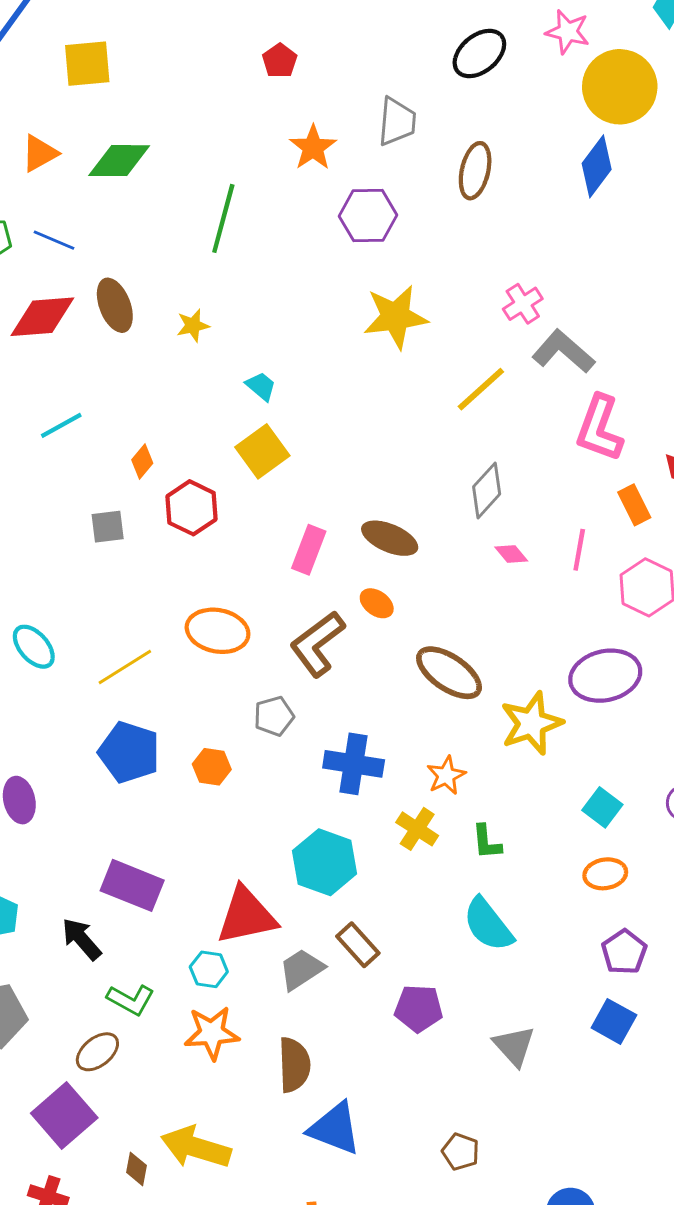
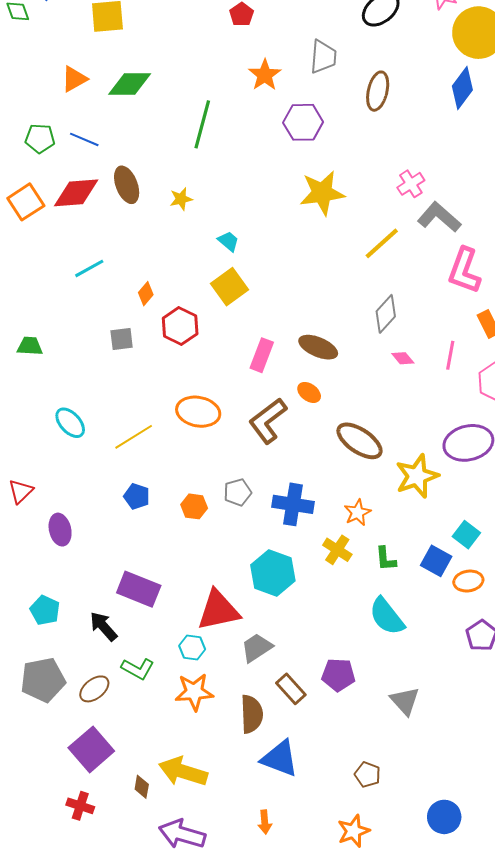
gray pentagon: (274, 716) -> (238, 492), moved
blue pentagon: (129, 752) -> (137, 496), size x0.6
brown rectangle: (358, 945) -> (291, 689), moved
blue square: (614, 1021) -> (436, 561), moved
brown ellipse: (97, 1052) -> (94, 689), moved

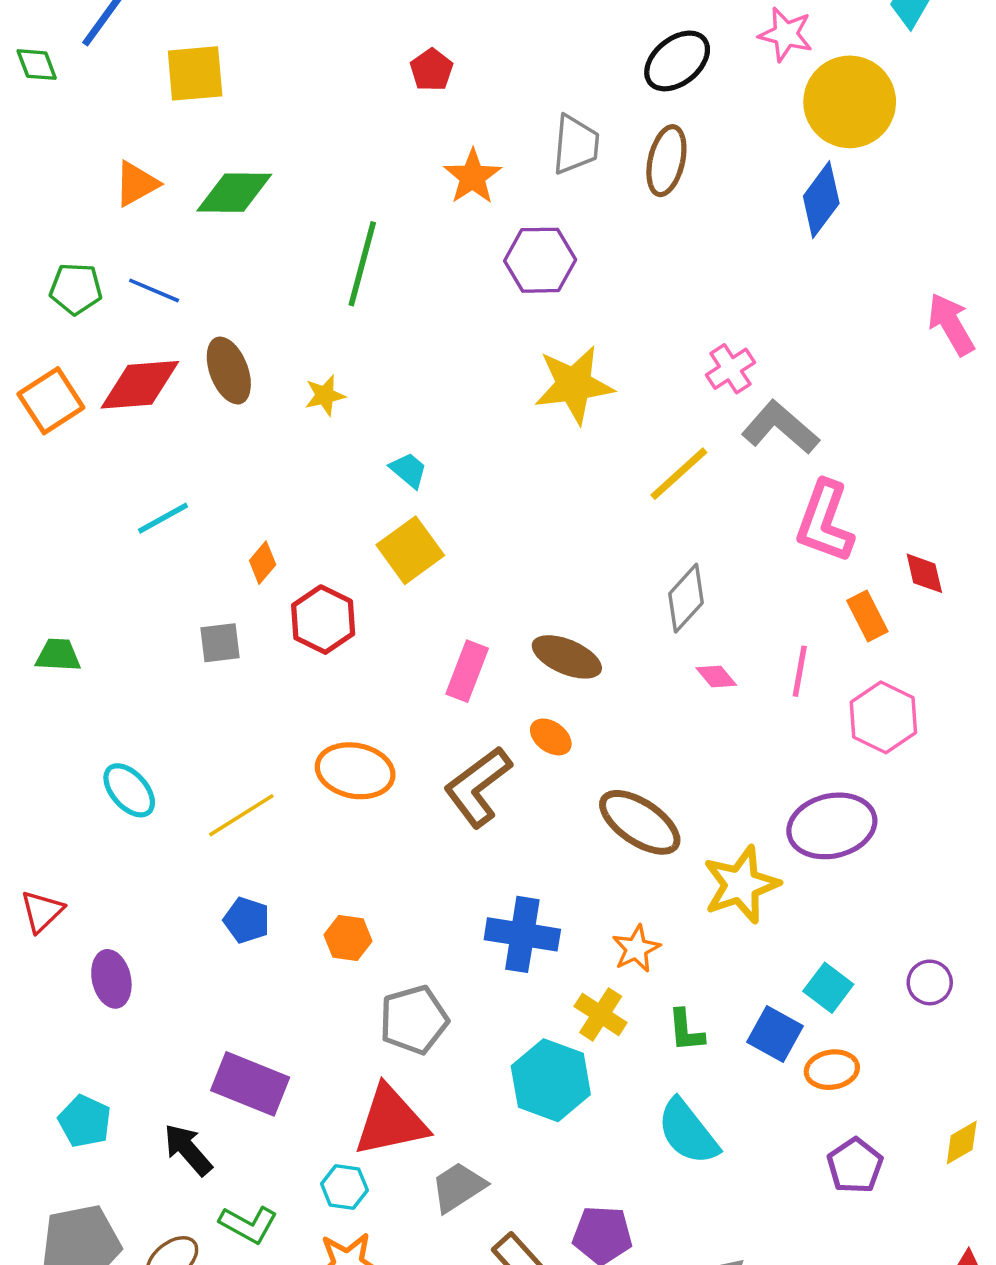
brown ellipse: (378, 91) -> (666, 161), moved
gray pentagon: (238, 492) -> (414, 1020), moved, size x1.4
cyan hexagon: (273, 573) -> (551, 1080), moved

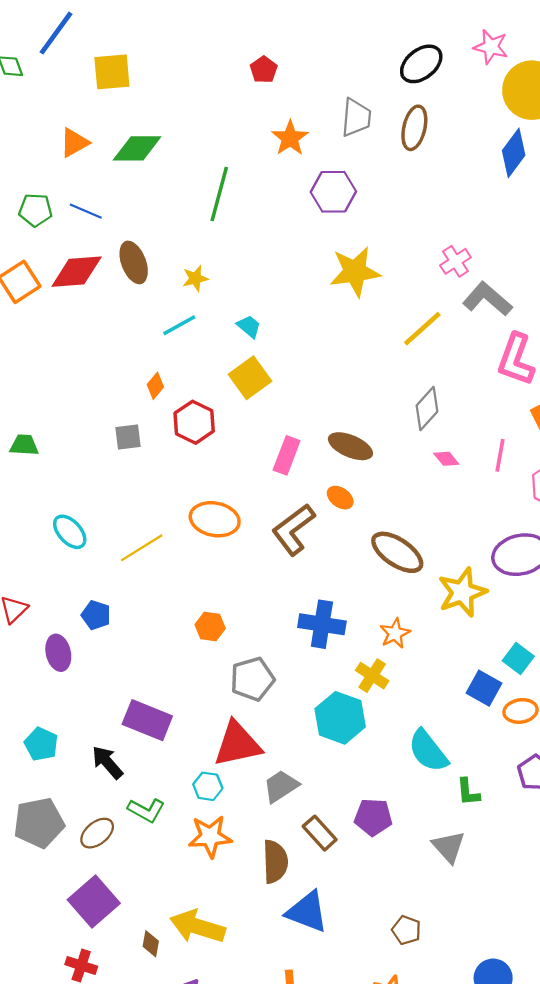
cyan line: (163, 518) -> (179, 325), moved
blue pentagon: (247, 920) -> (96, 615), moved
green L-shape: (686, 1030) -> (468, 792), moved

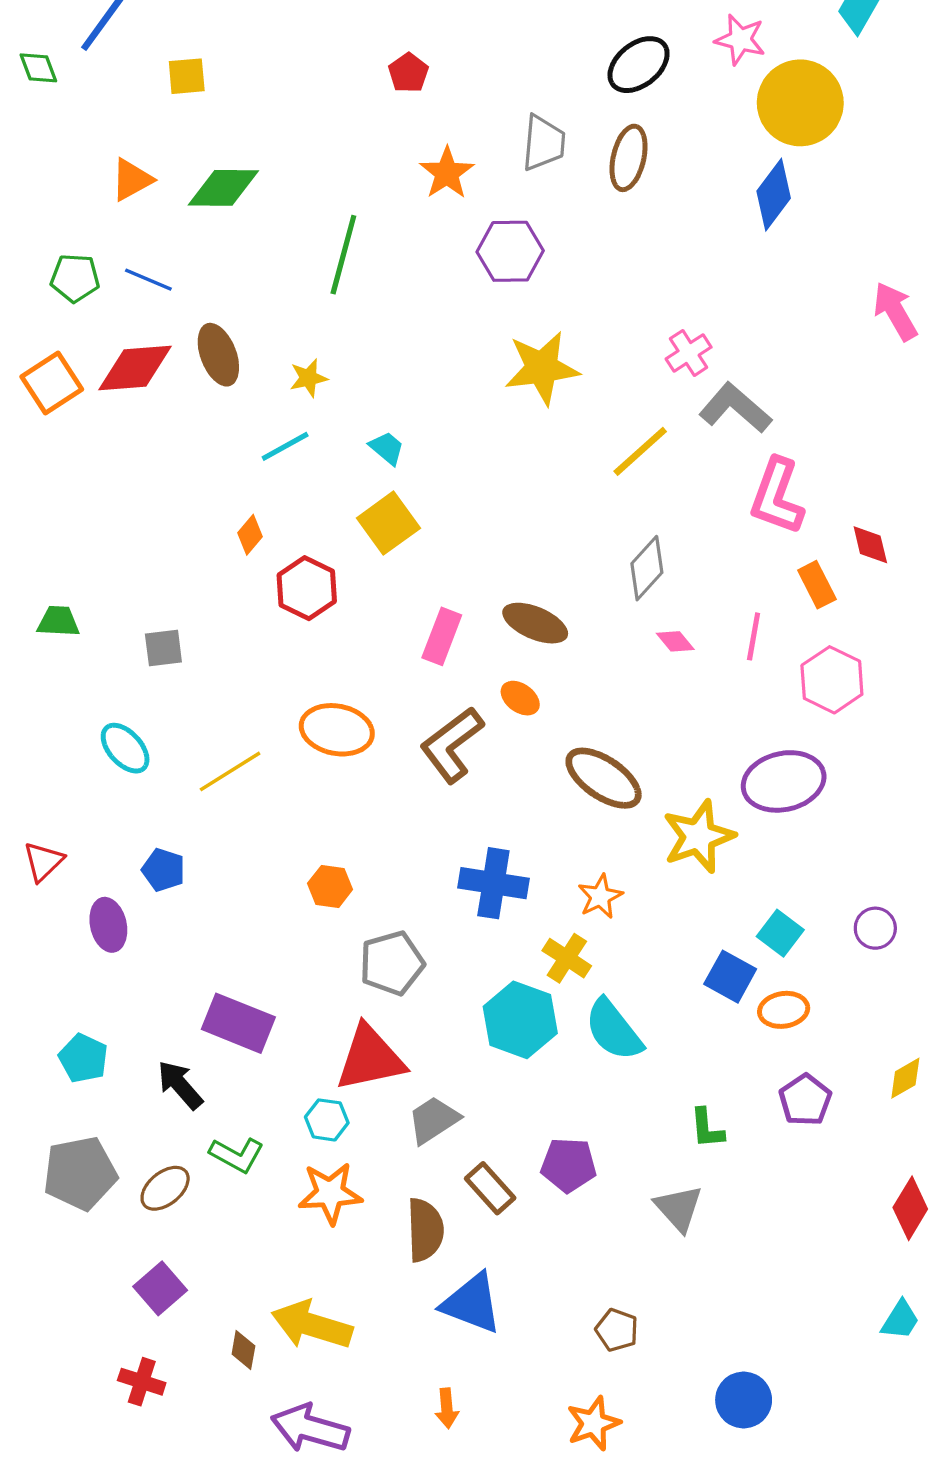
yellow square: (112, 72) -> (187, 76), size x0.7
gray square: (128, 437) -> (163, 648), moved
cyan semicircle: (428, 751) -> (614, 1030), moved
purple square: (94, 902) -> (160, 1288), size x0.7

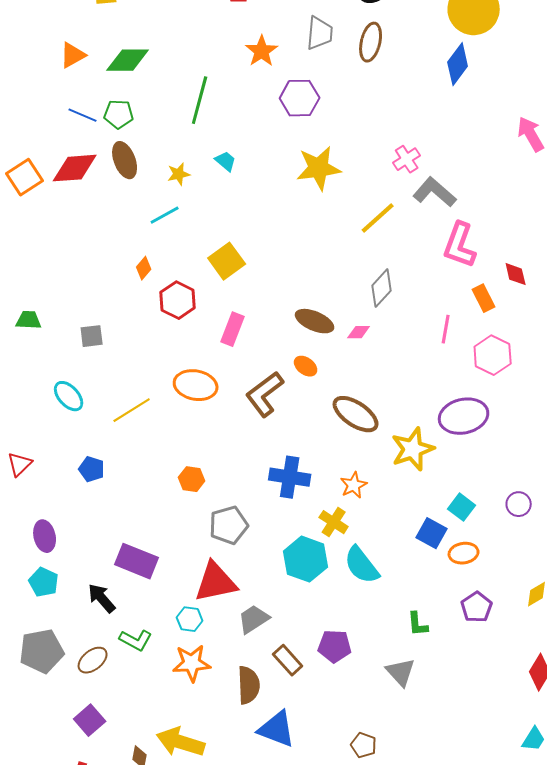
green pentagon: (75, 278) -> (119, 114), moved
cyan trapezoid: (387, 448) -> (226, 161), moved
pink rectangle: (442, 636) -> (233, 329), moved
pink diamond: (675, 641) -> (359, 332), moved, turned -50
purple ellipse: (108, 925) -> (45, 536), moved

